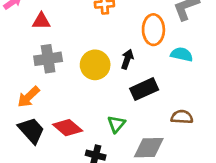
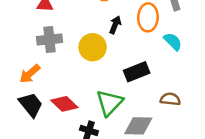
cyan semicircle: (182, 54) -> (173, 41), turned 30
black arrow: (127, 59) -> (115, 25), moved
green triangle: (116, 124) -> (109, 103), size x1.6

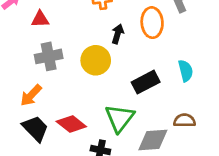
cyan semicircle: (173, 41) -> (186, 71), moved, turned 36
brown semicircle: (170, 99) -> (185, 120), moved

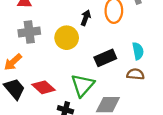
brown semicircle: (185, 120) -> (135, 74), moved

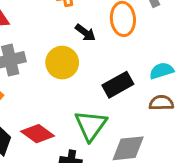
black arrow: (86, 18) -> (85, 33), turned 112
cyan semicircle: (138, 51) -> (162, 71), turned -91

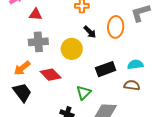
green triangle: (91, 125) -> (84, 93), size x0.7
red diamond: (38, 134) -> (51, 75), moved

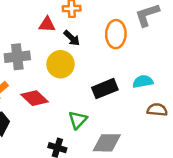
red triangle: (36, 14) -> (47, 24), moved
black arrow: (90, 32) -> (72, 38), moved
brown semicircle: (132, 85) -> (157, 110), moved

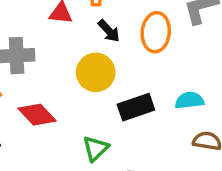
black arrow: (72, 38) -> (109, 31), moved
yellow circle: (61, 64) -> (96, 72), moved

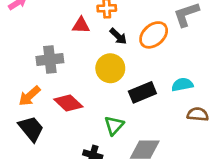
orange ellipse: (156, 32) -> (154, 35), turned 48

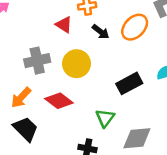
red triangle: (81, 25) -> (64, 25), turned 36
yellow circle: (110, 68) -> (76, 64), moved

